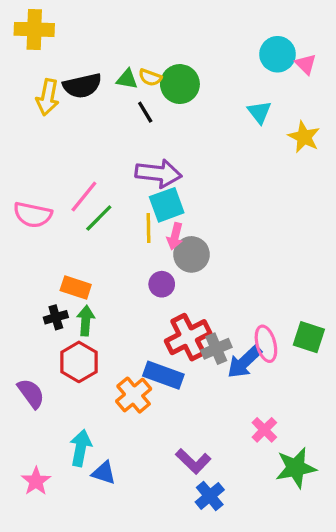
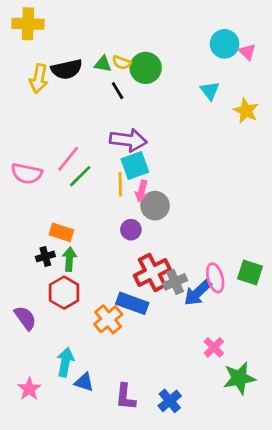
purple L-shape: (193, 461) -> (126, 397), moved, turned 52

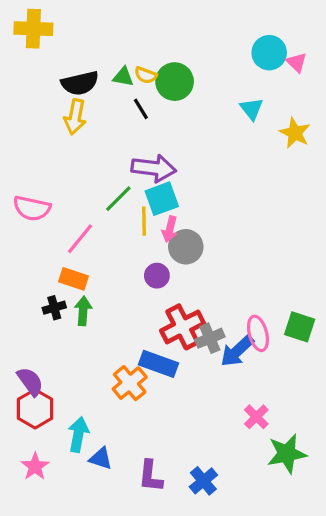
yellow arrow: (39, 79) -> (75, 117), moved
pink line: (68, 159) -> (80, 239), moved
green line: (80, 176) -> (118, 199), moved
red hexagon: (64, 293) -> (35, 409), moved

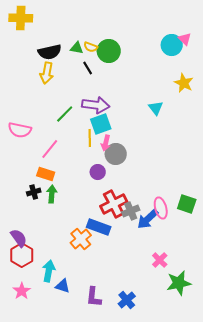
cyan circle: (269, 53) -> (172, 45), moved
cyan triangle: (252, 109) -> (156, 108), moved
green line: (118, 199) -> (65, 114), moved

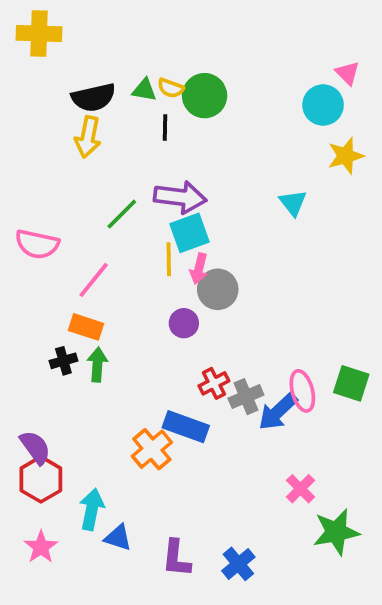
cyan circle: (172, 45) -> (323, 105), moved
black line: (88, 68) -> (165, 128), turned 32
yellow star: (184, 83) -> (346, 156), turned 30
red cross: (114, 204) -> (214, 383), size x0.6

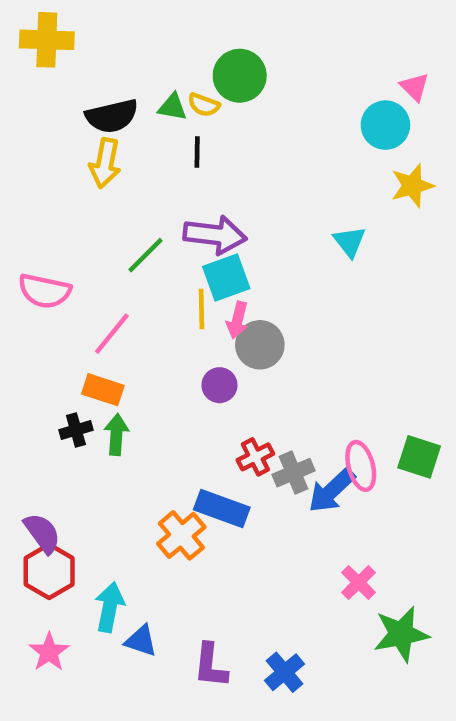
green circle: (205, 96) -> (240, 76), moved

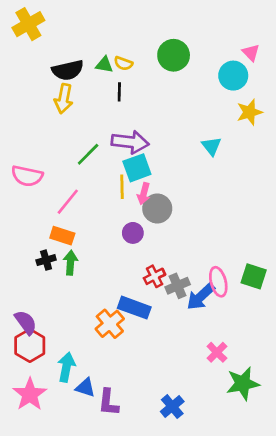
yellow cross: (47, 40) -> (28, 24), turned -32
green circle: (240, 76) -> (174, 55), moved
pink star: (49, 652) -> (30, 394), size x1.4
purple L-shape: (211, 665) -> (108, 402), moved

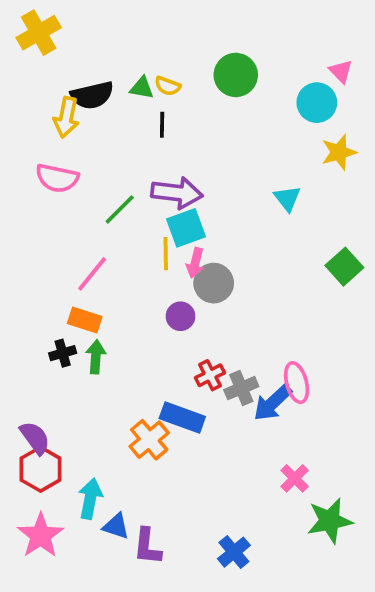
yellow arrow: (64, 99) -> (66, 117), moved
pink semicircle: (27, 176) -> (57, 178), moved
green square: (254, 276) -> (344, 267), moved, turned 30

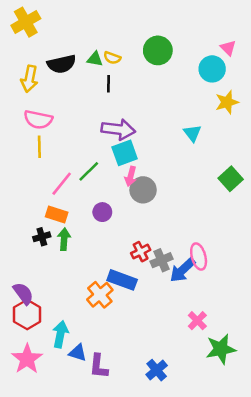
yellow arrow: (66, 117) -> (30, 79), moved
green line: (120, 209) -> (89, 171), moved
yellow line: (166, 254) -> (39, 147), moved
purple circle: (181, 316) -> (102, 212), moved

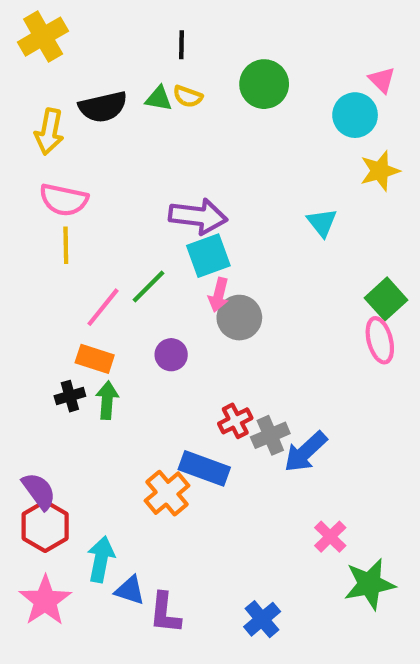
black line: (108, 84) -> (181, 45), moved
pink ellipse: (199, 256) -> (380, 340), moved

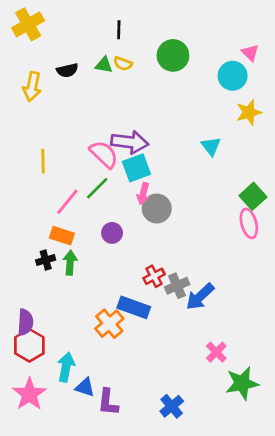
black semicircle: (103, 107) -> (67, 70), size x0.7
pink semicircle: (64, 200) -> (104, 154), moved, turned -148
purple semicircle: (39, 491) -> (25, 322), turned 40

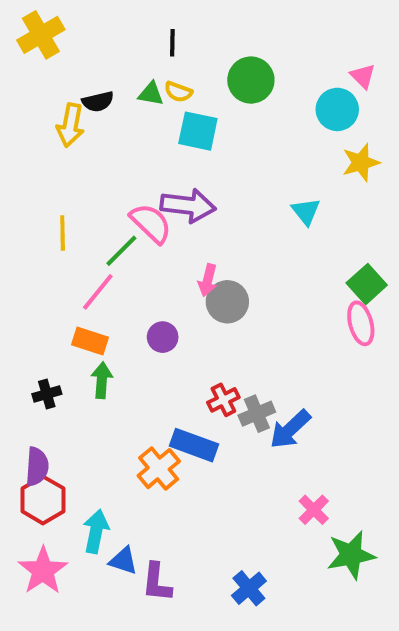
yellow arrow: (32, 87) -> (70, 125), moved
cyan square: (136, 168) -> (198, 131), moved, turned 32
green line: (97, 188) -> (121, 251), moved
black cross: (46, 260) -> (47, 394), moved

